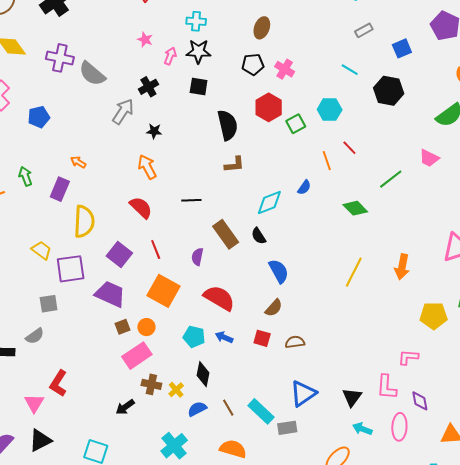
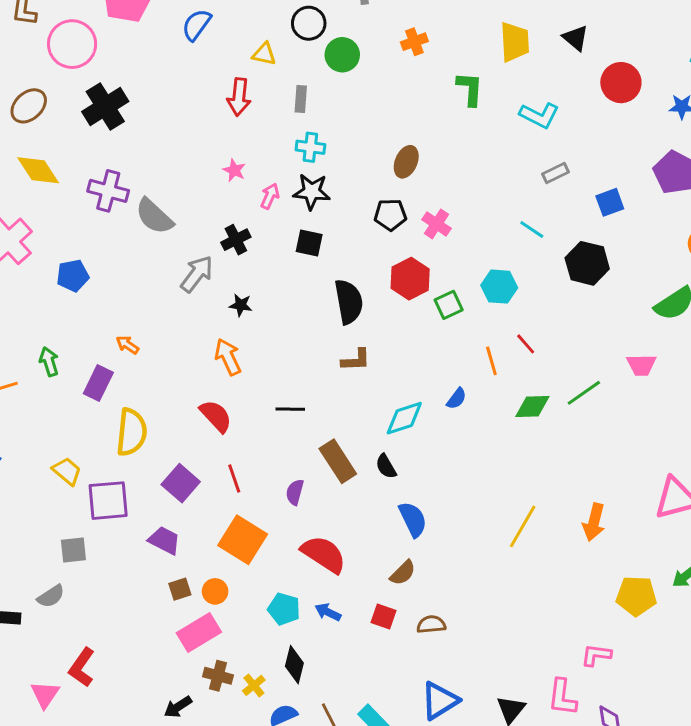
pink trapezoid: (429, 158) -> (641, 365), turned -30
green diamond: (355, 208) -> (532, 407), moved, turned -50
purple trapezoid: (110, 294) -> (164, 540), size x0.7

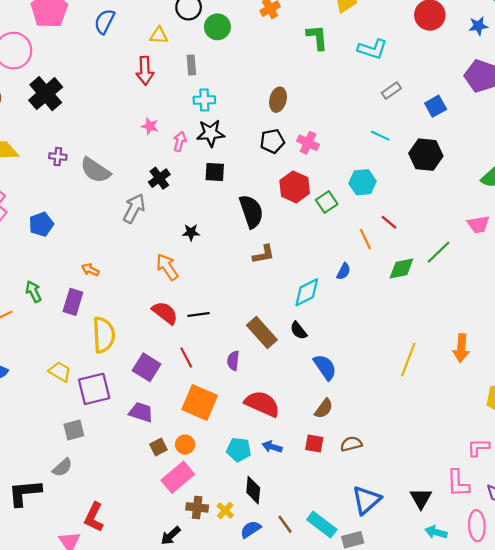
purple cross: (108, 191) -> (58, 157), size x0.6
black star: (241, 305) -> (191, 232), moved
black line: (290, 409) -> (199, 314), moved

